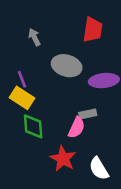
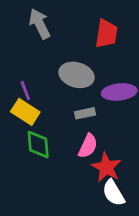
gray arrow: (34, 37) -> (40, 24), moved, size x1.5
gray rectangle: (88, 114) -> (85, 113), moved
red star: (63, 159) -> (106, 167), moved

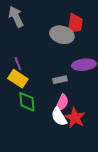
gray arrow: (40, 24) -> (16, 17), moved
gray ellipse: (77, 75) -> (62, 35), moved
white semicircle: (113, 193) -> (59, 117), moved

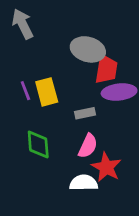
red trapezoid: (75, 24) -> (106, 69), moved
yellow rectangle: (18, 79) -> (47, 92), moved, turned 42
white semicircle: (59, 117) -> (84, 183), moved, turned 120

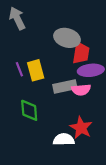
gray rectangle: (85, 113) -> (65, 87), size x1.5
pink semicircle: (88, 146) -> (81, 90), moved, turned 60

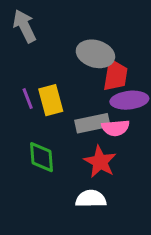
red star: (81, 128) -> (100, 162), moved

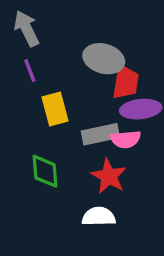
purple line: (28, 99) -> (30, 70), moved

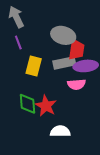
yellow rectangle: (55, 109) -> (34, 66), turned 30
gray rectangle: (100, 134) -> (64, 63), moved
red star: (109, 176) -> (46, 106), moved

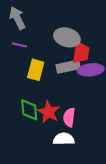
purple line: (18, 43) -> (19, 45), turned -56
pink semicircle: (76, 84) -> (69, 117), moved, turned 102

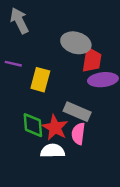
purple line: (19, 45) -> (13, 64), moved
gray rectangle: (68, 67) -> (77, 112), moved, turned 35
white semicircle: (64, 139) -> (53, 151), moved

